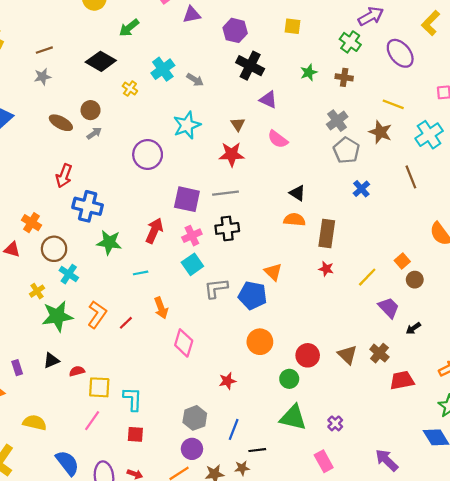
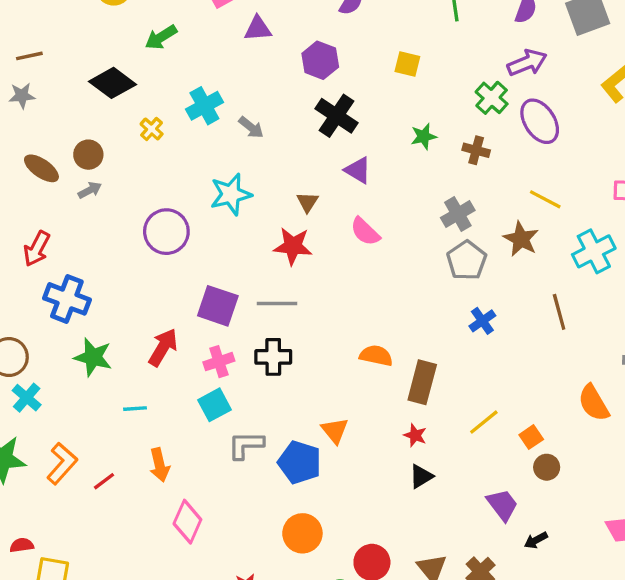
purple ellipse: (400, 53) -> (540, 121), moved
black triangle: (297, 193) -> (421, 476), moved, turned 49
yellow line: (367, 277) -> (484, 422), moved

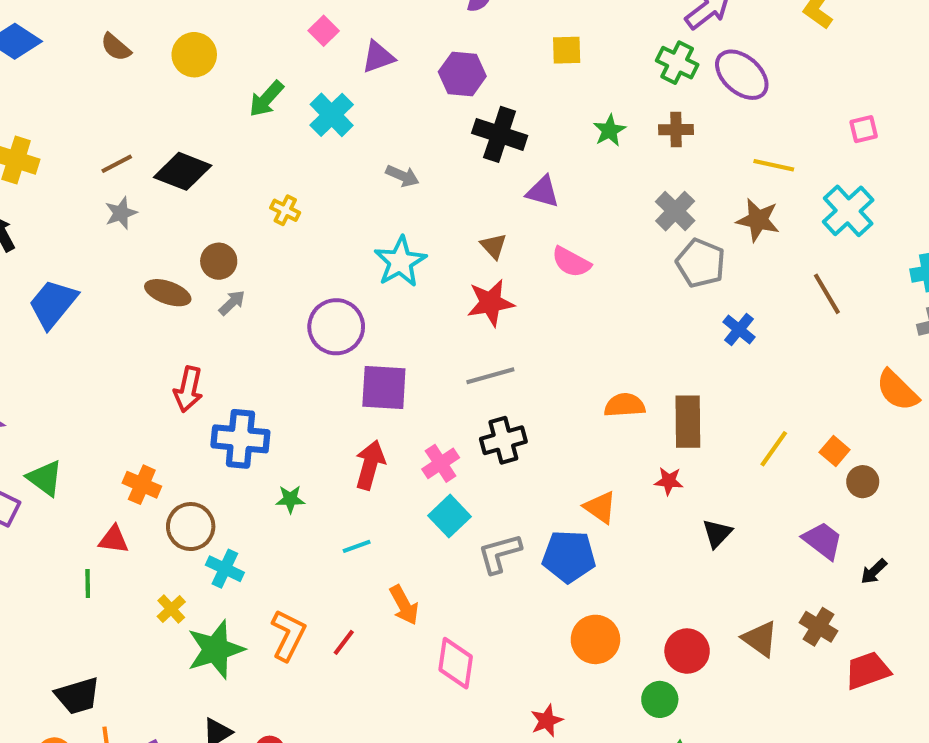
black diamond: (112, 83) -> (183, 171), moved
cyan cross: (204, 106) -> (332, 115), moved
purple square: (218, 306) -> (384, 387), moved
green star: (93, 357) -> (290, 499), size x0.6
red star: (415, 435) -> (669, 481), moved

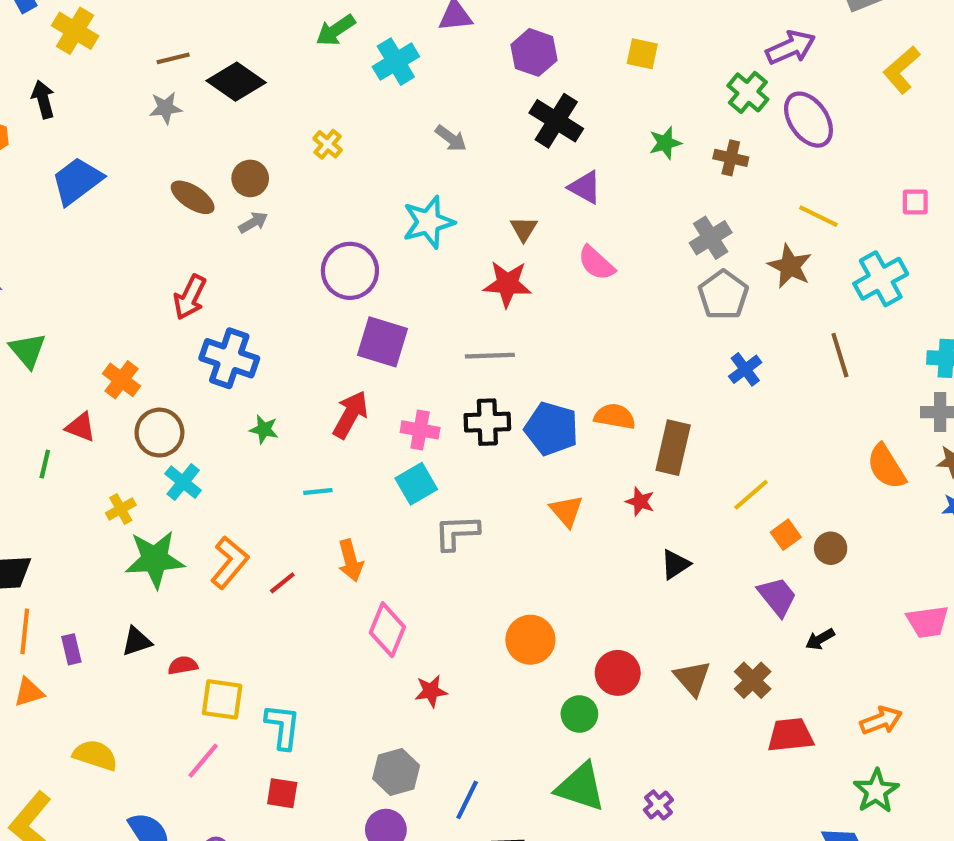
orange square: (835, 451) -> (786, 535), moved
pink cross: (441, 463) -> (420, 430), turned 30
blue pentagon: (569, 556) -> (551, 429), moved
red star: (547, 721) -> (431, 691), moved

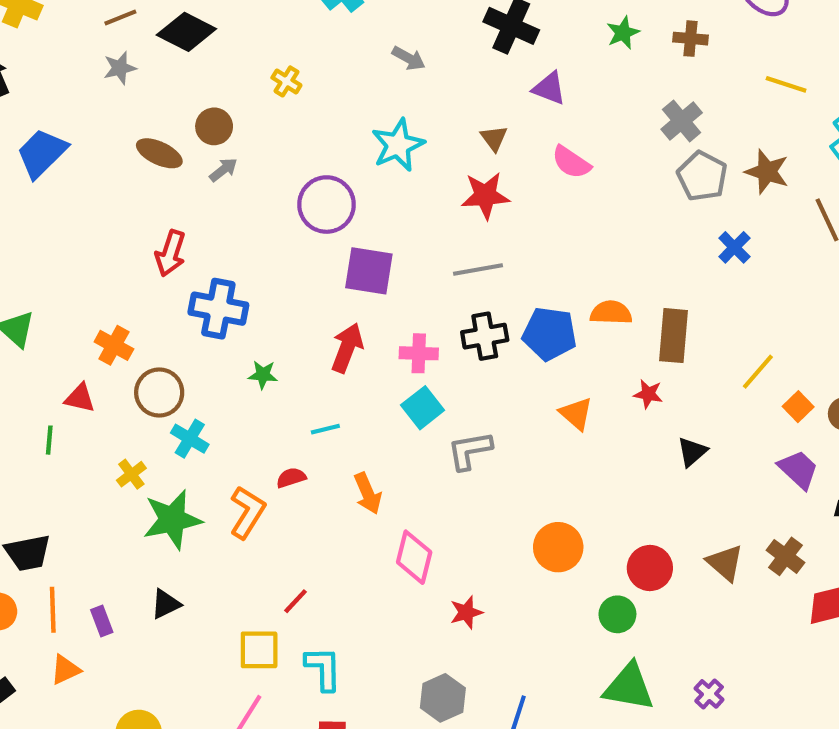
brown star: (790, 266) -> (767, 172), moved
red line: (282, 583) -> (296, 601), moved
red semicircle: (183, 665) -> (291, 478), moved

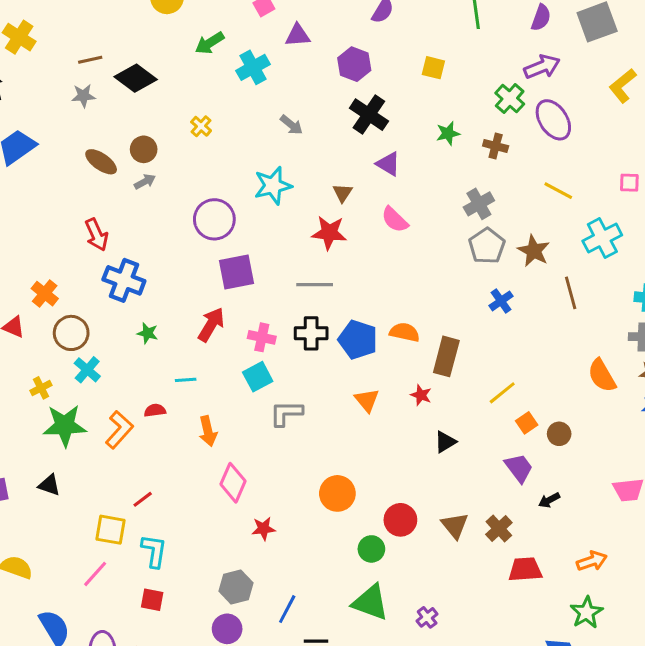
red arrow: (170, 253) -> (97, 235), turned -52
purple square: (369, 271) -> (236, 272), turned -30
black triangle: (166, 604) -> (49, 485), turned 35

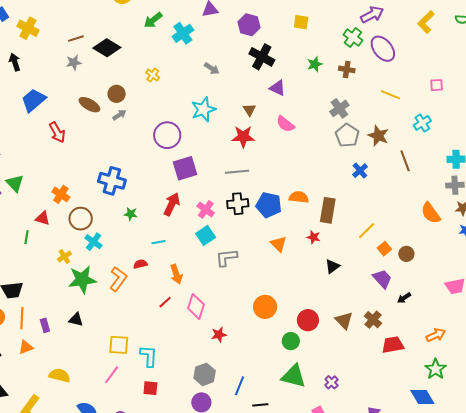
red arrow: (97, 235) -> (57, 132), moved
cyan cross: (602, 238) -> (422, 123), size x0.7
pink cross: (262, 337) -> (206, 209), turned 30
red line: (143, 499) -> (165, 302), moved

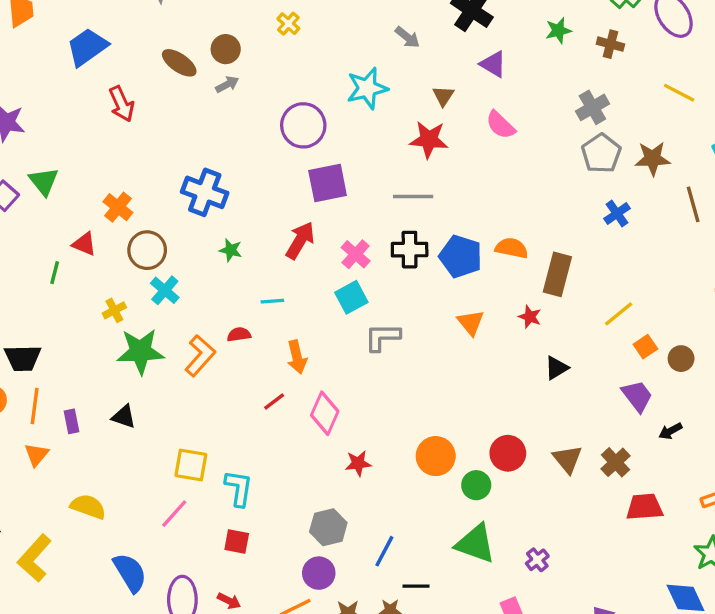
gray arrow: (212, 68) -> (407, 37), moved
brown star: (378, 136) -> (653, 159), turned -30
orange circle: (265, 307) -> (436, 456), moved
orange triangle: (26, 347) -> (36, 455), turned -35

